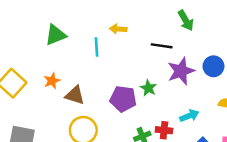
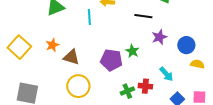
blue circle: (213, 66) -> (186, 45), moved
purple star: (181, 71) -> (159, 37), size x0.7
cyan arrow: (189, 116) -> (166, 74), turned 70

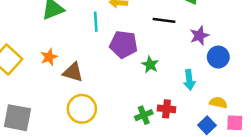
purple star: (159, 37) -> (199, 36), moved
purple pentagon: (111, 60) -> (124, 44), moved
yellow semicircle: (197, 64) -> (218, 103), moved
cyan arrow: (166, 74) -> (189, 80), moved, turned 35

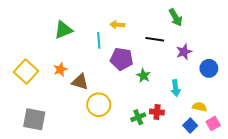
blue circle: (218, 57) -> (209, 68), moved
yellow circle: (82, 109) -> (99, 105), moved
pink square: (235, 123) -> (213, 123), turned -32

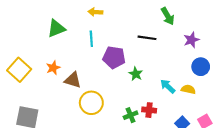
yellow arrow: (117, 25) -> (95, 12), moved
purple star: (184, 52) -> (191, 40), moved
cyan arrow: (176, 88) -> (168, 86), turned 140
yellow semicircle: (200, 107) -> (188, 89), moved

